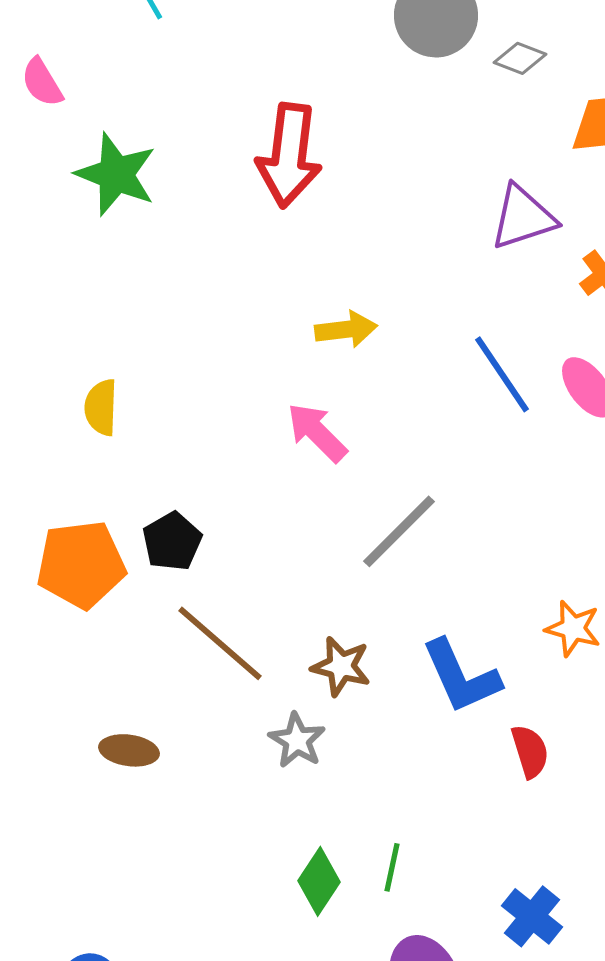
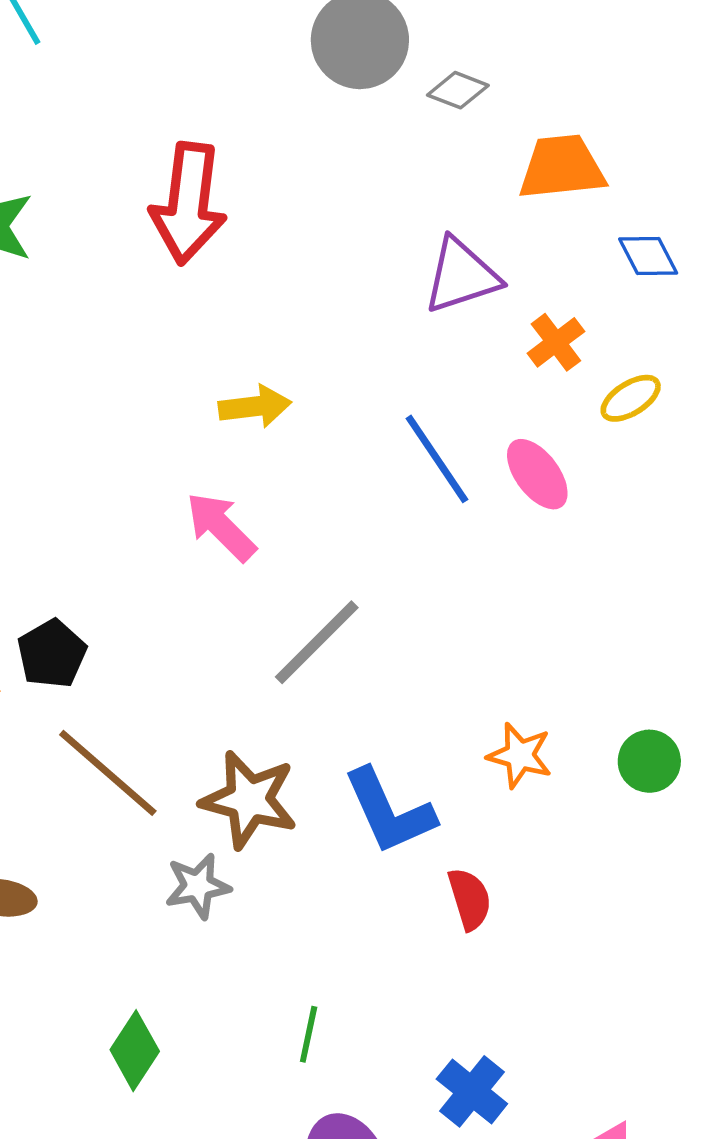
brown star: (341, 666) -> (249, 800), size x1.4
gray star: (297, 740) -> (198, 886), turned 30
green diamond: (319, 881) -> (135, 1051), moved

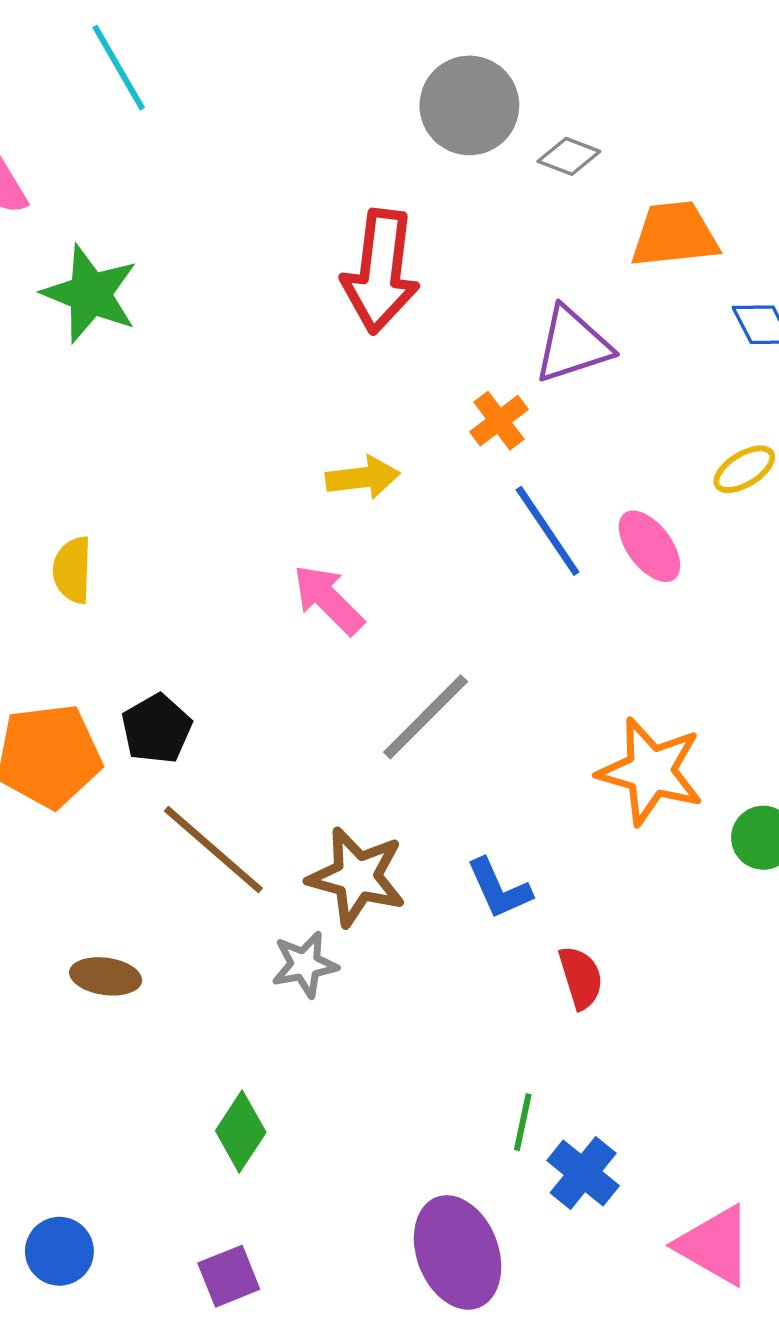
red arrow: (188, 203) -> (381, 271), moved
orange cross: (556, 342) -> (499, 421), moved
orange star: (520, 755) -> (651, 771), moved, size x1.6
blue L-shape: (389, 811) -> (499, 889), size x0.7
green line: (309, 1034) -> (523, 1122), moved

